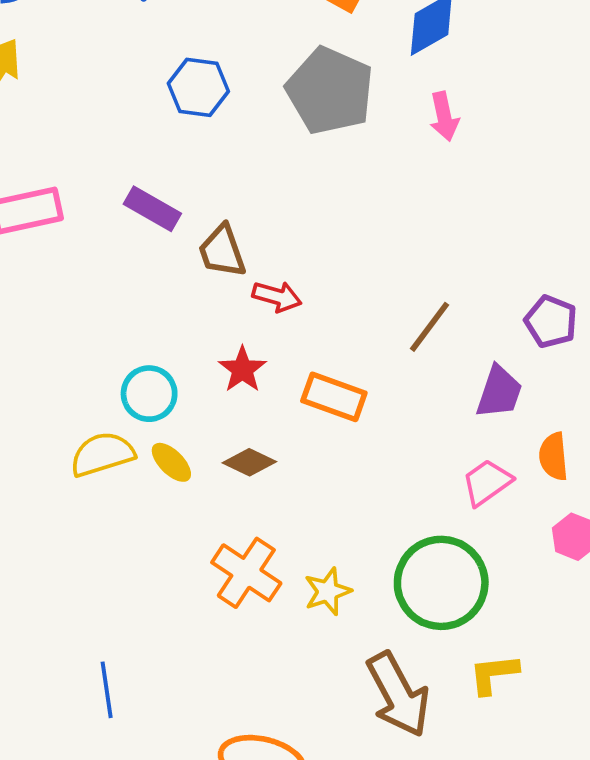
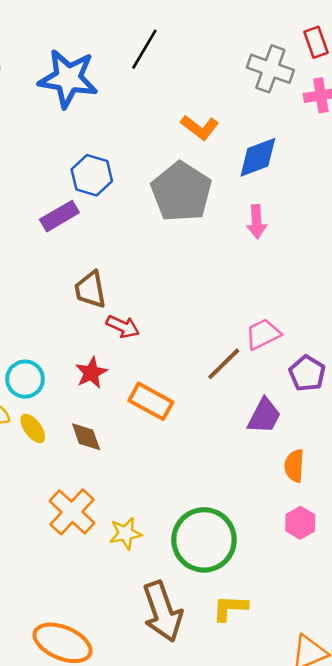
purple rectangle: (152, 209) -> (59, 216), moved, turned -69
brown diamond: (249, 462) -> (86, 437), turned 36
pink trapezoid: (487, 482) -> (263, 334), moved

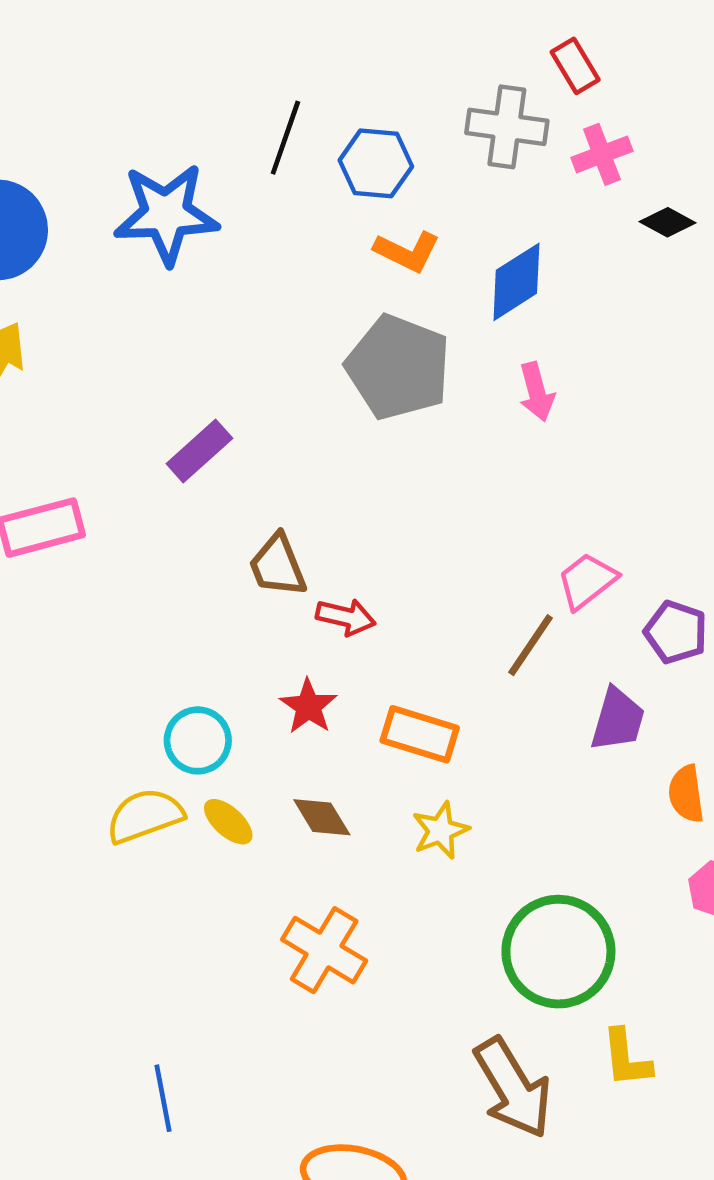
blue hexagon: (92, 175) -> (376, 163), moved
yellow star: (126, 533) -> (440, 830), moved
yellow L-shape: (230, 608) -> (626, 1058), turned -87

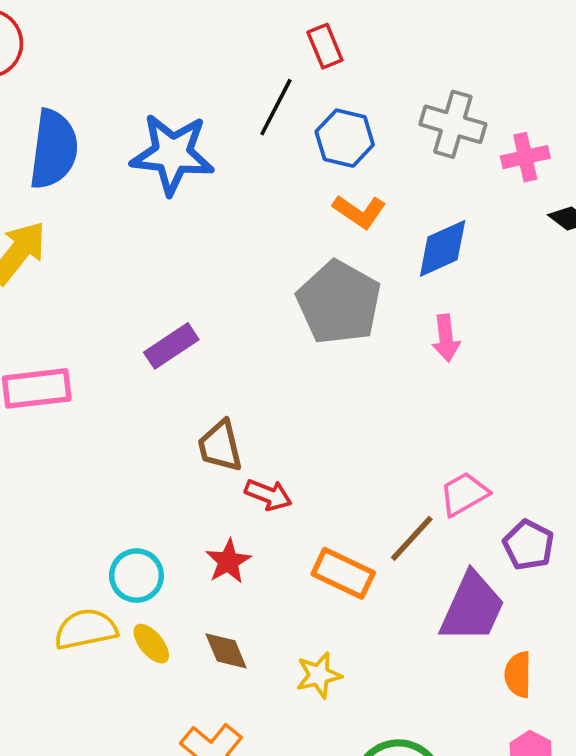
red rectangle: (575, 66) -> (325, 46), moved
purple trapezoid: (618, 719) -> (472, 608), size x1.4
orange rectangle: (420, 734) -> (343, 573), moved

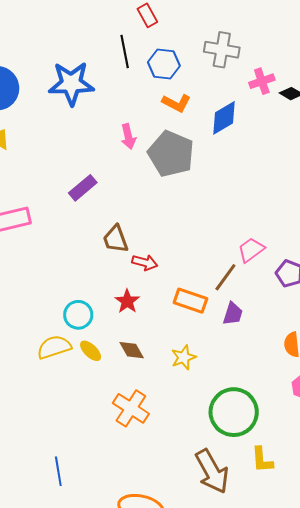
black line: (276, 107) -> (125, 52), turned -32
pink cross: (525, 157) -> (262, 81), moved
pink arrow: (446, 338) -> (128, 137), moved
purple trapezoid: (472, 608) -> (233, 314), moved, size x0.6

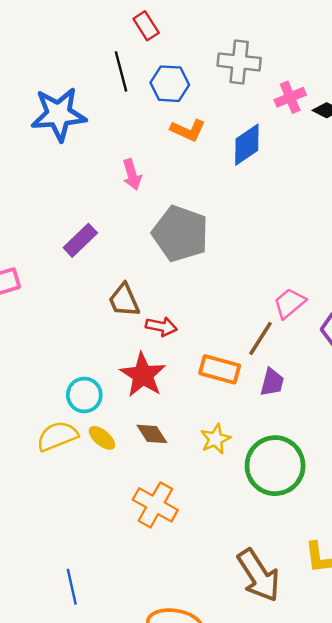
gray pentagon: (171, 154) -> (180, 234), moved
red star: (127, 301) -> (143, 375), size x1.5
green circle: (234, 412) -> (275, 466), moved

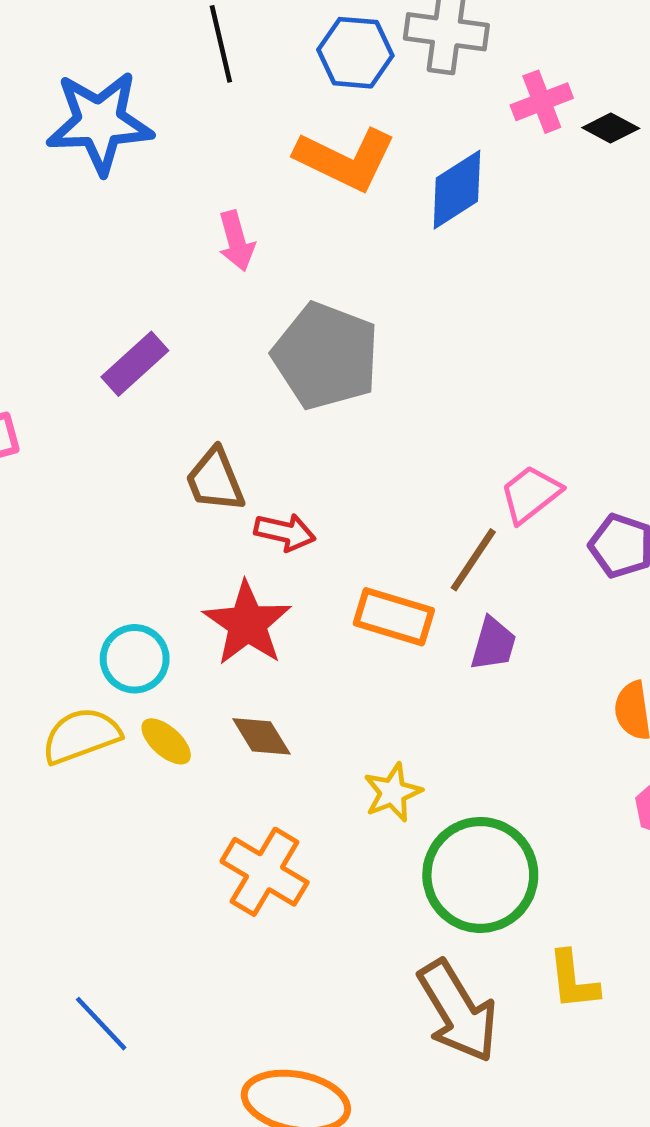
blue hexagon: (170, 84) -> (355, 53), moved
orange L-shape: (188, 130) -> (345, 159), size x1.5
yellow star: (215, 439) -> (393, 792), moved
green circle: (275, 466) -> (480, 875), moved
blue line: (72, 587) -> (101, 1024), turned -32

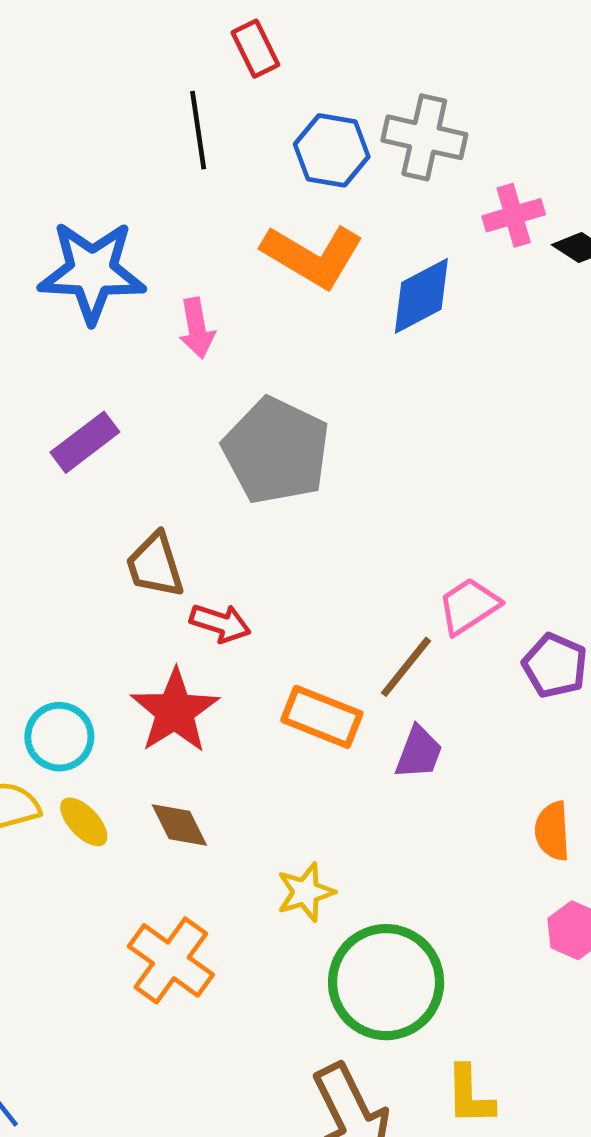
blue star: (100, 122) -> (92, 272), moved

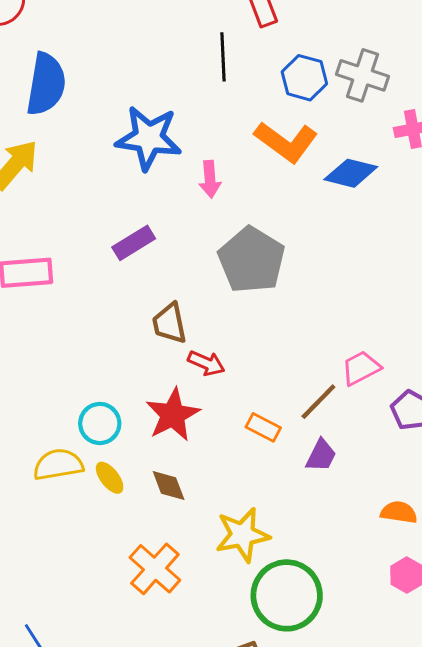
blue diamond: (421, 296) -> (351, 173), turned 36
orange rectangle: (322, 717) -> (263, 427), size x0.7
orange semicircle: (552, 831) -> (399, 512), turned 96
yellow star: (306, 892) -> (242, 535), size x1.5

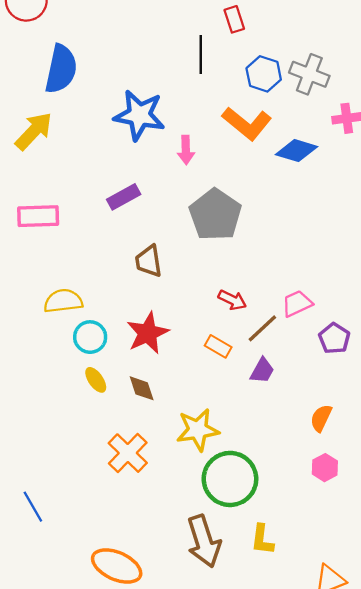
red arrow: (206, 363) -> (232, 300), moved
yellow semicircle: (58, 464) -> (63, 301), moved
orange semicircle: (399, 512) -> (321, 418), turned -76

